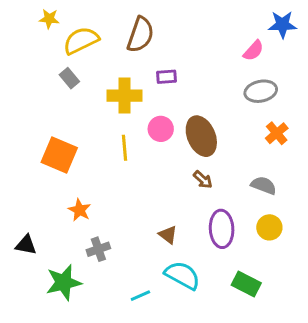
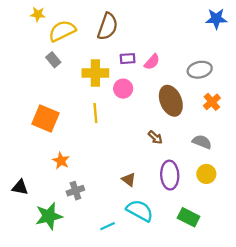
pink semicircle: (253, 51) -> (152, 62), moved
pink circle: (161, 129) -> (123, 89), moved
brown ellipse: (201, 136) -> (171, 101), moved

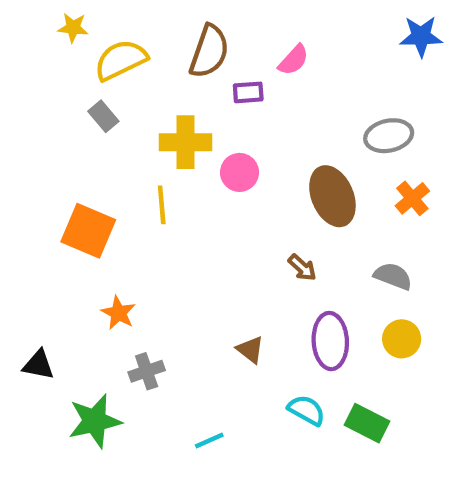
purple rectangle: (128, 59) -> (248, 92), moved
pink semicircle: (152, 62) -> (294, 60), moved
yellow line: (95, 113) -> (162, 205), moved
cyan semicircle: (140, 211) -> (307, 410), moved, size x0.7

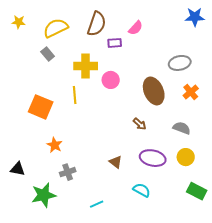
yellow star: (73, 28) -> (19, 22), moved
purple ellipse: (330, 341) -> (153, 158), turned -75
green rectangle: (367, 423) -> (197, 191), moved

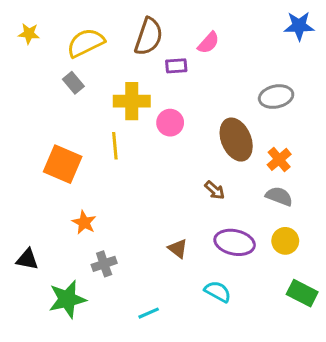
orange cross: (191, 92) -> (279, 159), moved

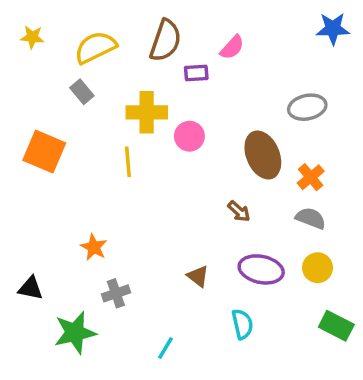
orange square: (63, 164) -> (44, 152), moved
cyan semicircle: (218, 292) -> (242, 324), turned 48
cyan line: (149, 313) -> (165, 348), turned -35

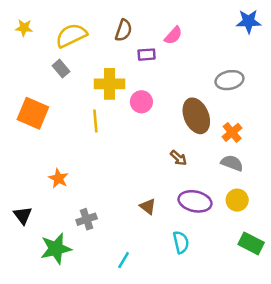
brown semicircle: (165, 41) -> (124, 30), size x0.7
orange star: (94, 247) -> (58, 178), moved
black triangle: (31, 288) -> (23, 215), turned 42

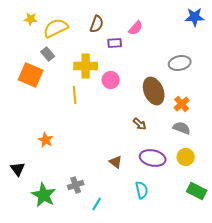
yellow star: (24, 28) -> (31, 19), moved
orange square: (33, 113) -> (31, 75), moved
gray cross: (87, 219) -> (76, 185), moved
green star: (56, 249) -> (44, 195), turned -30

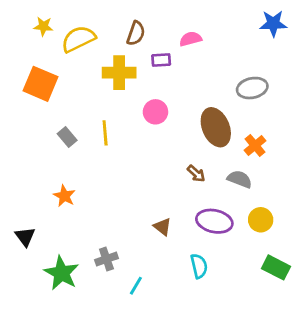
pink semicircle: (136, 28) -> (191, 39), turned -147
gray rectangle: (48, 54) -> (67, 137), moved
yellow cross: (86, 66) -> (119, 73), moved
orange square: (31, 75) -> (41, 84), moved
gray semicircle: (182, 128) -> (240, 179), moved

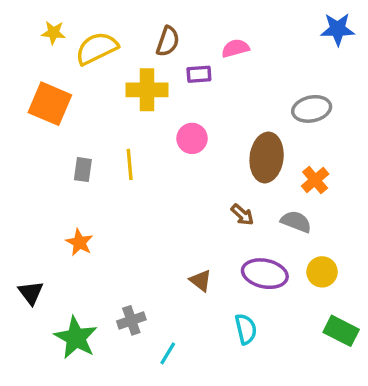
brown ellipse: (216, 127) -> (267, 157), turned 30
gray rectangle: (67, 137) -> (83, 170), turned 48

